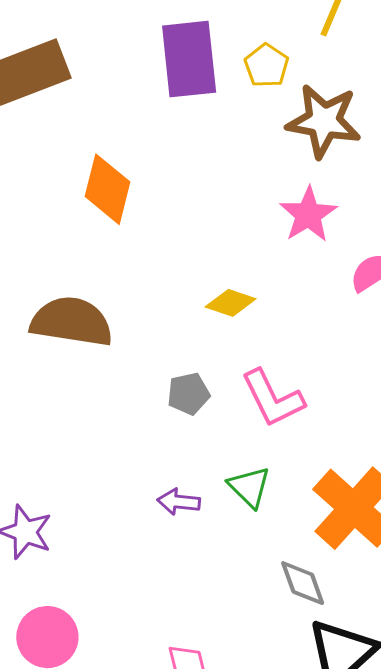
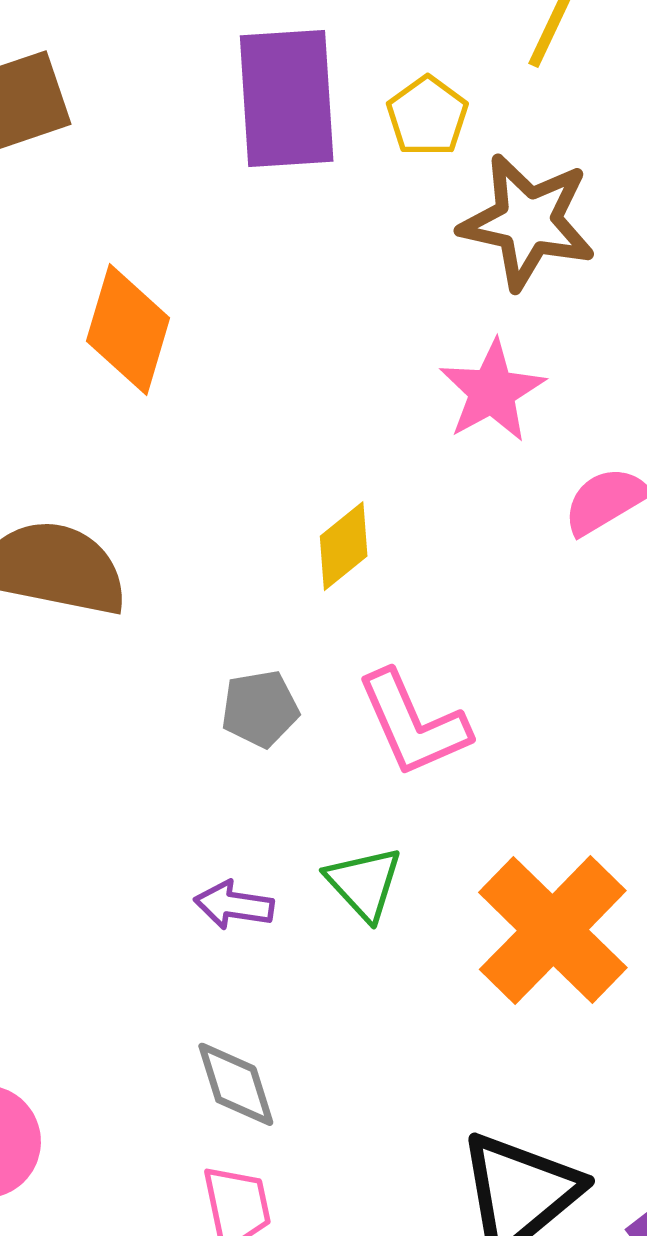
yellow diamond: (231, 303) -> (344, 546), turned -60
gray diamond: (303, 583) -> (236, 1084), moved

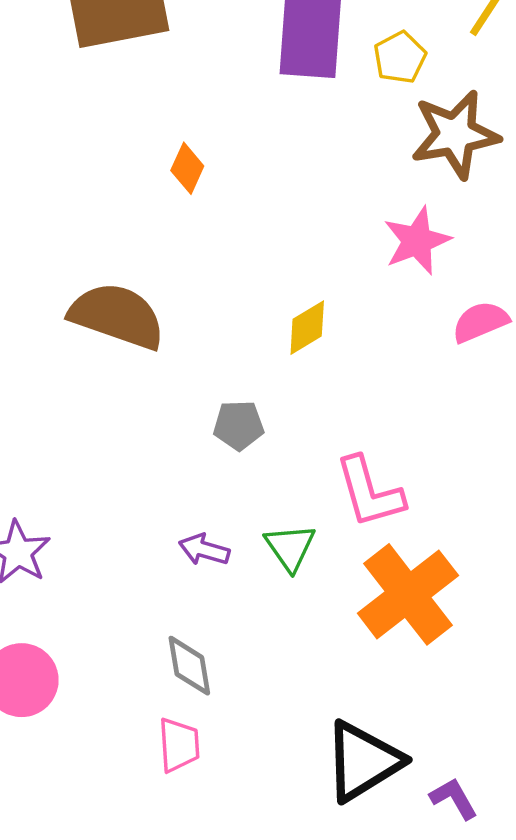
brown star: (528, 222) -> (455, 134), turned -30
orange diamond: (128, 329) -> (187, 168), size x0.6
pink L-shape: (413, 724) -> (370, 492), moved

